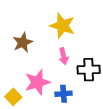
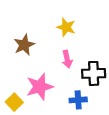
yellow star: (62, 26) -> (66, 27), size x0.7
blue cross: (64, 94) -> (78, 100), moved

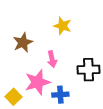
pink arrow: (67, 59) -> (52, 59), moved
blue cross: (78, 100) -> (60, 95), moved

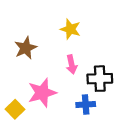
pink arrow: (52, 59) -> (72, 64), moved
blue cross: (60, 95) -> (86, 104), moved

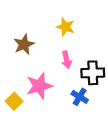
blue cross: (86, 104) -> (80, 97), turned 35

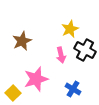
yellow star: (65, 27) -> (70, 29), moved, turned 30
black cross: (93, 73) -> (85, 50), moved, turned 30

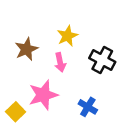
yellow star: (70, 29) -> (67, 36), moved
pink arrow: (61, 55) -> (60, 62), moved

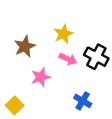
pink arrow: (60, 62) -> (68, 59), moved, turned -54
pink star: (43, 95) -> (41, 77), moved, size x0.7

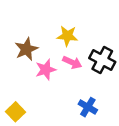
yellow star: (63, 34) -> (67, 36), turned 30
pink star: (41, 77) -> (46, 70), moved

